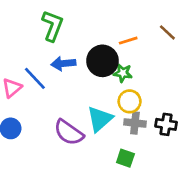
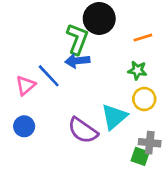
green L-shape: (52, 26) -> (77, 39), moved
black circle: (103, 61) -> (99, 18), moved
gray cross: (135, 123) -> (150, 143), moved

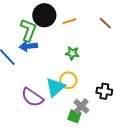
orange line: (143, 38) -> (69, 21), moved
yellow circle: (144, 99) -> (68, 80), moved
gray cross: (150, 143) -> (81, 106), turned 35

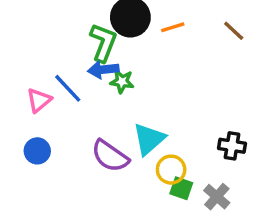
green star: (72, 53) -> (122, 82), moved
yellow circle: (68, 80) -> (171, 170), moved
gray cross: (81, 106) -> (217, 197), moved

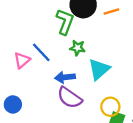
blue arrow: (103, 70) -> (65, 77), moved
cyan triangle: (149, 139) -> (99, 69), moved
blue circle: (37, 151) -> (13, 104), moved

